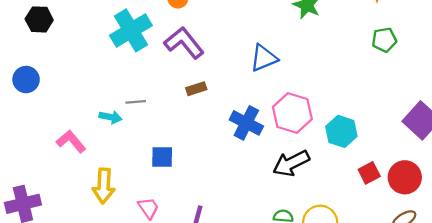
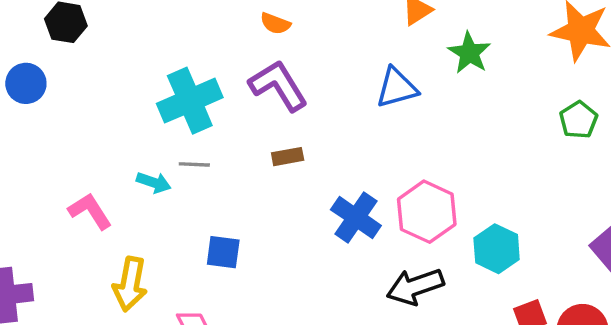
cyan cross: (131, 30) -> (190, 101), moved
green pentagon: (384, 40) -> (579, 120), turned -30
blue triangle: (264, 58) -> (397, 88), moved
blue circle: (26, 80) -> (26, 83), moved

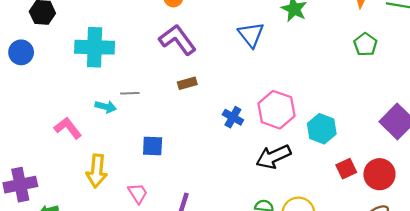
blue triangle: (397, 88) -> (251, 35), turned -48
cyan cross: (190, 101) -> (95, 47), moved, turned 30
blue cross: (356, 218) -> (233, 117), size x0.7

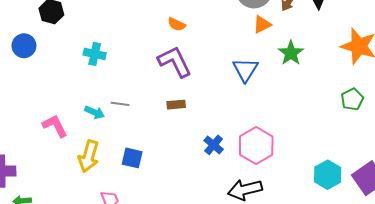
cyan cross: (95, 47) -> (95, 54), size x0.6
cyan hexagon: (322, 129) -> (328, 175), moved
yellow arrow: (97, 171) -> (89, 156), moved

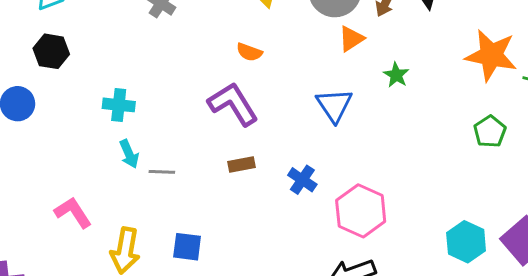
orange semicircle: (177, 24) -> (249, 52), moved
green star: (291, 53) -> (396, 75), size x0.7
cyan arrow: (95, 112) -> (129, 154), moved, turned 48
blue cross: (214, 145) -> (302, 180), moved

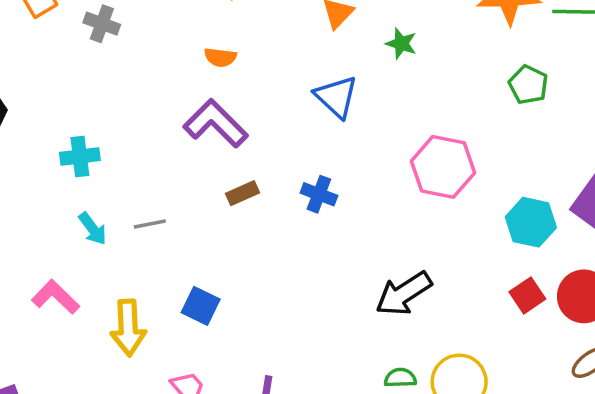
cyan arrow: (129, 154) -> (93, 229), moved
pink hexagon: (361, 211) -> (443, 167), moved
blue square: (187, 247) -> (201, 306), turned 32

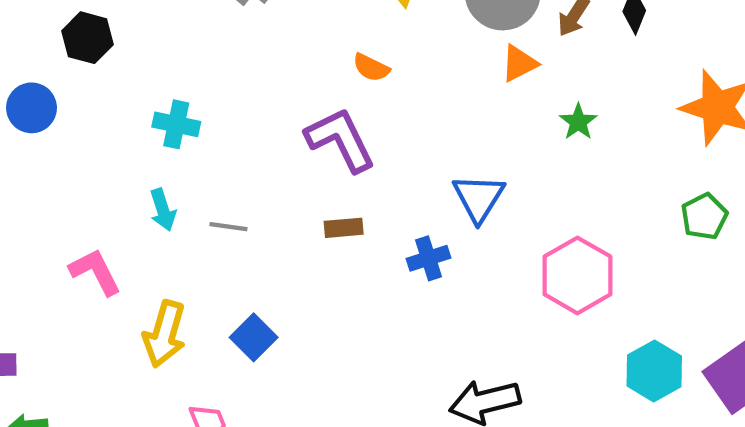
blue triangle: (336, 97) -> (479, 198), moved
blue cross: (319, 194) -> (429, 258), turned 32

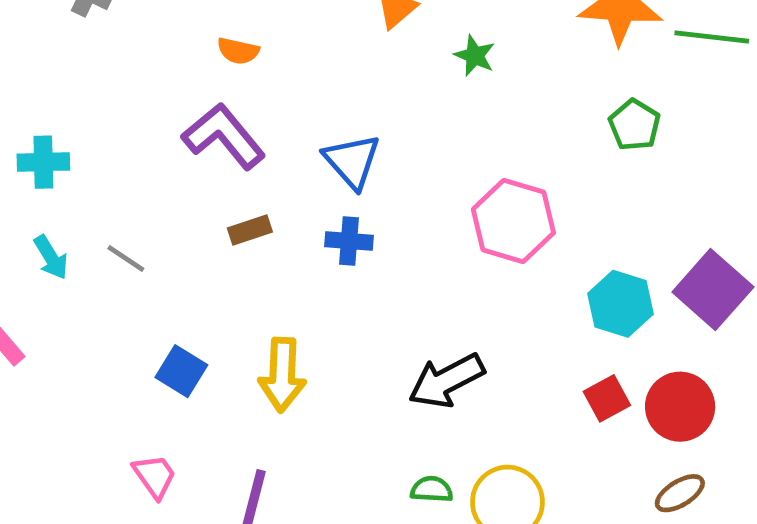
blue triangle: (479, 198) -> (352, 161), moved
gray line: (228, 227) -> (126, 259), turned 39
blue cross: (429, 258) -> (349, 241), turned 36
yellow arrow: (164, 334) -> (282, 375), moved

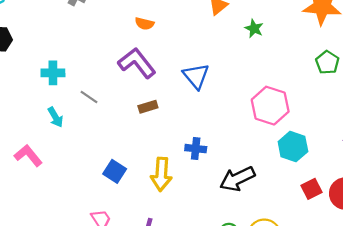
blue cross: (349, 241) -> (196, 149), moved
gray line: (126, 259) -> (89, 97), moved
cyan hexagon: (621, 304) -> (293, 147), moved

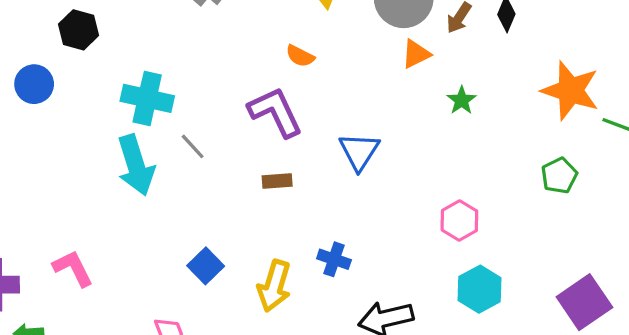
cyan cross: (53, 73) -> (147, 98), size x1.4
pink hexagon: (270, 106) -> (459, 220), size x0.7
cyan arrow: (55, 117) -> (136, 165), size x1.8
pink L-shape: (28, 155) -> (73, 268), moved

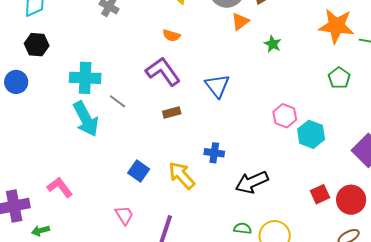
yellow arrow: (274, 286) -> (182, 175), turned 132
cyan hexagon: (480, 289) -> (311, 134), moved

